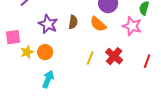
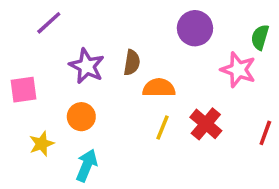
orange semicircle: (98, 24) -> (159, 88), moved, turned 138
yellow star: (27, 52) -> (42, 144), moved

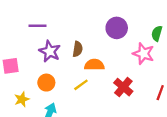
purple line: (49, 23) -> (37, 26), moved, turned 42
yellow line: (162, 127) -> (81, 85), moved, turned 32

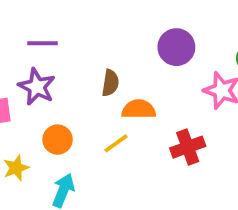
purple star: (50, 51) -> (37, 87), moved
red cross: (123, 87) -> (188, 147), turned 30

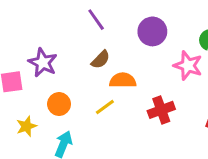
purple line: (42, 43) -> (96, 20), moved, turned 55
brown semicircle: (110, 83) -> (101, 60), turned 36

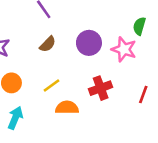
purple circle: (152, 31) -> (89, 43), moved
orange semicircle: (123, 80) -> (67, 107), moved

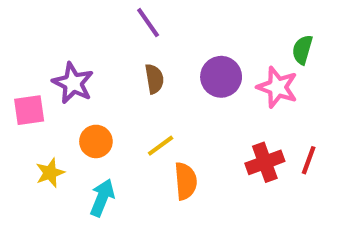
brown semicircle: (48, 44) -> (154, 79), turned -54
red cross: (101, 88) -> (265, 162), moved
orange semicircle: (67, 107) -> (186, 181), turned 85

